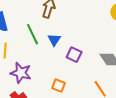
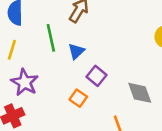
orange square: (59, 86) -> (78, 98), moved

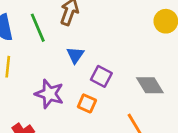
green line: (51, 38) -> (38, 28), moved
purple star: (25, 82) -> (49, 94), moved

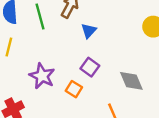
blue triangle: (75, 55) -> (89, 31), moved

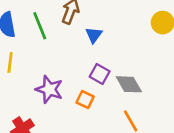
gray diamond: (131, 81) -> (129, 84), moved

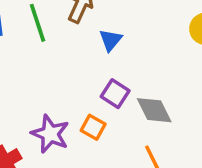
purple star: (49, 89) -> (50, 134), moved

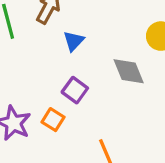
gray diamond: (154, 110) -> (129, 71), moved

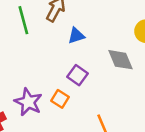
blue triangle: (74, 41) -> (76, 36), turned 30

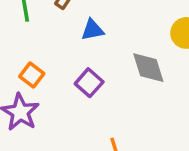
orange square: (60, 99) -> (32, 75), moved

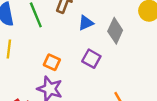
gray diamond: (148, 68) -> (115, 31), moved, turned 55

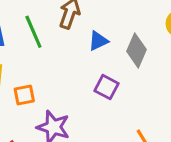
orange square: (52, 62) -> (24, 95), moved, turned -35

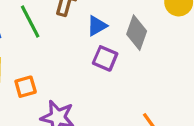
purple square: (106, 87) -> (105, 58), moved

